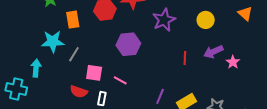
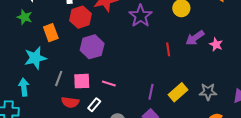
purple hexagon: (128, 44) -> (92, 47), moved
gray line: (74, 54) -> (59, 79), moved
white rectangle: (102, 99) -> (94, 105), turned 40

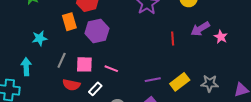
orange rectangle: (51, 33) -> (69, 22), moved
cyan star: (35, 58) -> (40, 38), size x0.7
purple line: (151, 92) -> (153, 80), turned 63

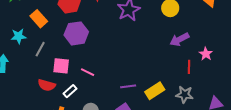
orange rectangle: (69, 22) -> (39, 19), moved, turned -30
pink star: (221, 37) -> (206, 54), moved
red line: (173, 39) -> (189, 67), moved
gray line: (62, 60) -> (40, 49), moved

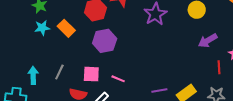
cyan star: (18, 36) -> (42, 28), moved
gray line: (40, 49) -> (59, 72), moved

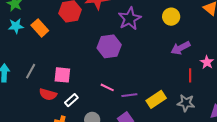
purple hexagon: (105, 41) -> (109, 46), moved
pink line: (118, 79) -> (107, 87), moved

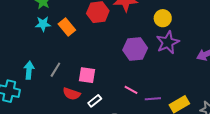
yellow circle: (171, 17) -> (163, 18), moved
purple star: (130, 19) -> (168, 42), moved

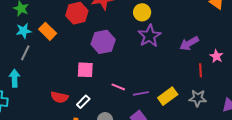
purple hexagon: (135, 49) -> (103, 42), moved
gray line: (55, 70) -> (25, 53), moved
pink square: (87, 75) -> (85, 70), moved

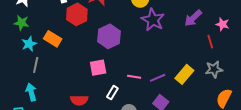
white rectangle: (83, 102) -> (112, 93), moved

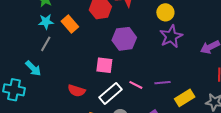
purple line: (158, 78) -> (163, 83), moved
cyan arrow: (31, 92) -> (33, 68), turned 132
white rectangle: (112, 93) -> (110, 93), size x1.6

